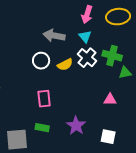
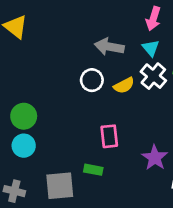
pink rectangle: (44, 99) -> (109, 136), moved
purple star: (76, 126) -> (155, 158), moved

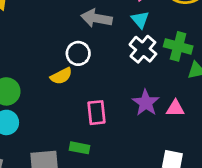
yellow semicircle: (124, 85) -> (61, 76), moved
purple star: (155, 158) -> (146, 103), moved

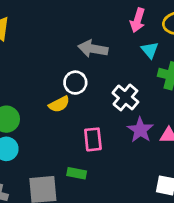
cyan triangle: (140, 20) -> (150, 50), moved
white cross: (143, 49) -> (125, 97), moved

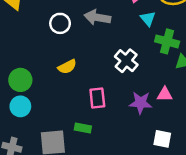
white circle: (75, 83) -> (60, 23), moved
purple star: (140, 130) -> (141, 103), moved, turned -30

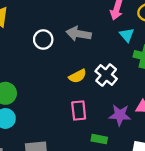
yellow semicircle: (67, 67) -> (78, 76), moved
green rectangle: (83, 128) -> (99, 139), moved

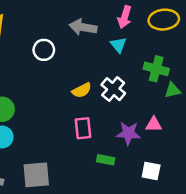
gray arrow: (79, 34) -> (83, 27), moved
cyan triangle: (127, 35) -> (118, 45), moved

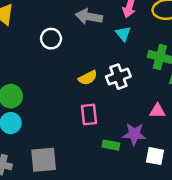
white cross: (113, 89) -> (118, 77), turned 30
purple star: (128, 133) -> (134, 134), moved

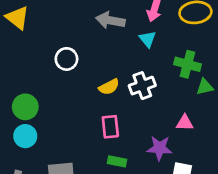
white circle: (51, 39) -> (66, 59), moved
green rectangle: (111, 145) -> (117, 161), moved

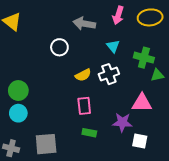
cyan triangle: (148, 39) -> (113, 46), moved
white circle: (66, 59) -> (59, 47), moved
pink triangle: (185, 123) -> (142, 103), size x1.5

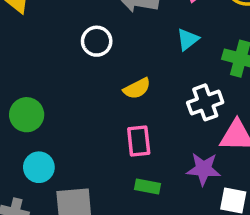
cyan triangle: (113, 46) -> (188, 39), turned 32
white cross: (109, 74) -> (205, 102), moved
cyan circle: (18, 113) -> (39, 167), moved

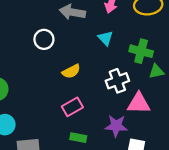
cyan triangle: (188, 39) -> (106, 38), turned -35
pink rectangle: (139, 141) -> (72, 107), turned 66

